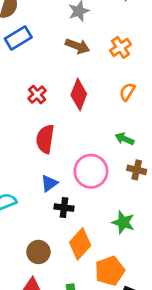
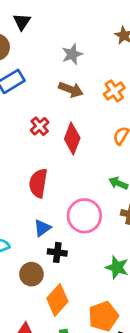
red cross: (37, 95) -> (40, 126), moved
orange diamond: (80, 244) -> (57, 300), moved
brown circle: (38, 252) -> (31, 274), moved

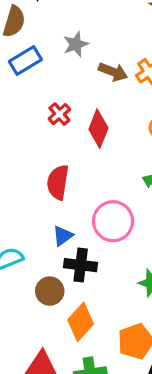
gray star: (72, 54) -> (76, 44), moved
brown arrow: (71, 90) -> (113, 72), moved
black cross: (57, 252) -> (81, 265), size x1.4

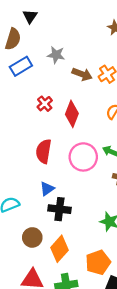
gray star: (76, 44) -> (56, 55), turned 30
pink circle: (113, 221) -> (83, 157), moved
brown circle: (50, 291) -> (32, 237), moved

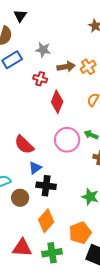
brown arrow: (82, 74) -> (66, 67), turned -30
red cross: (45, 104) -> (40, 79), moved, turned -32
red semicircle: (44, 151) -> (24, 145), moved, turned -55
brown circle: (32, 237) -> (20, 198), moved

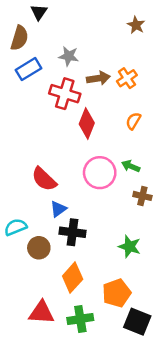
red cross: (40, 79) -> (65, 94), size x1.6

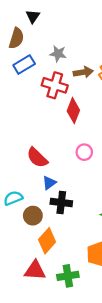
pink circle: (100, 173) -> (84, 152), size x0.6
orange diamond: (73, 278) -> (47, 241), moved

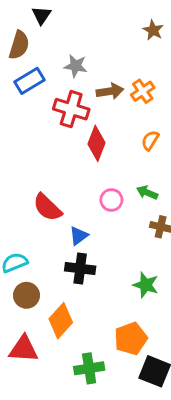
blue triangle: (49, 183) -> (79, 236), moved
brown circle: (33, 216) -> (26, 295), moved
red triangle: (35, 270) -> (24, 349), moved

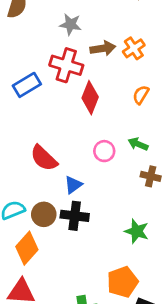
blue rectangle: (29, 81) -> (27, 85), moved
brown circle: (26, 295) -> (44, 214), moved
orange diamond: (61, 321) -> (27, 248), moved

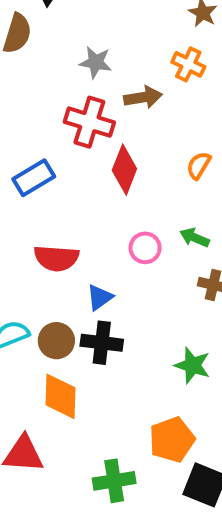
orange cross: (134, 48) -> (188, 64), moved, turned -30
blue rectangle: (27, 85) -> (34, 178), moved
red semicircle: (44, 158) -> (56, 258), turned -40
orange diamond: (27, 248) -> (61, 396), moved, turned -40

